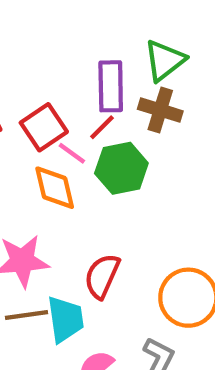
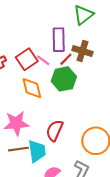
green triangle: (165, 60) -> (83, 15), moved
red line: (102, 127) -> (66, 59), moved
pink line: (72, 153) -> (43, 60), moved

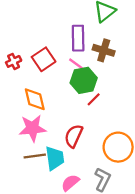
red line: (66, 59) -> (94, 99), moved
pink line: (43, 60) -> (76, 64), moved
orange diamond: (32, 88) -> (35, 99), moved

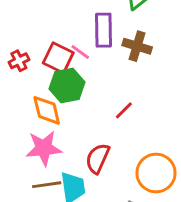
red square: (44, 59) -> (58, 58), turned -30
pink line: (76, 64) -> (80, 52), moved
green hexagon: (84, 80) -> (67, 86), moved

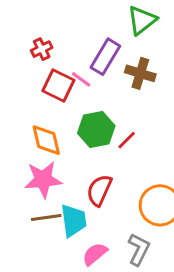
purple rectangle: (104, 30) -> (105, 57), turned 32
red cross: (19, 61) -> (42, 49), moved
green hexagon: (67, 86) -> (96, 129), moved

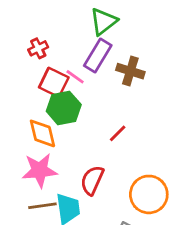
green triangle: (142, 20) -> (103, 21), moved
green hexagon: (96, 129) -> (64, 108), moved

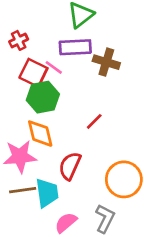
purple rectangle: (98, 55) -> (75, 47), turned 56
orange diamond: (42, 133) -> (40, 134), moved

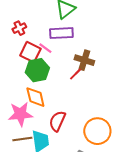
brown cross: (106, 62) -> (84, 60), moved
red line: (94, 121) -> (75, 74), moved

